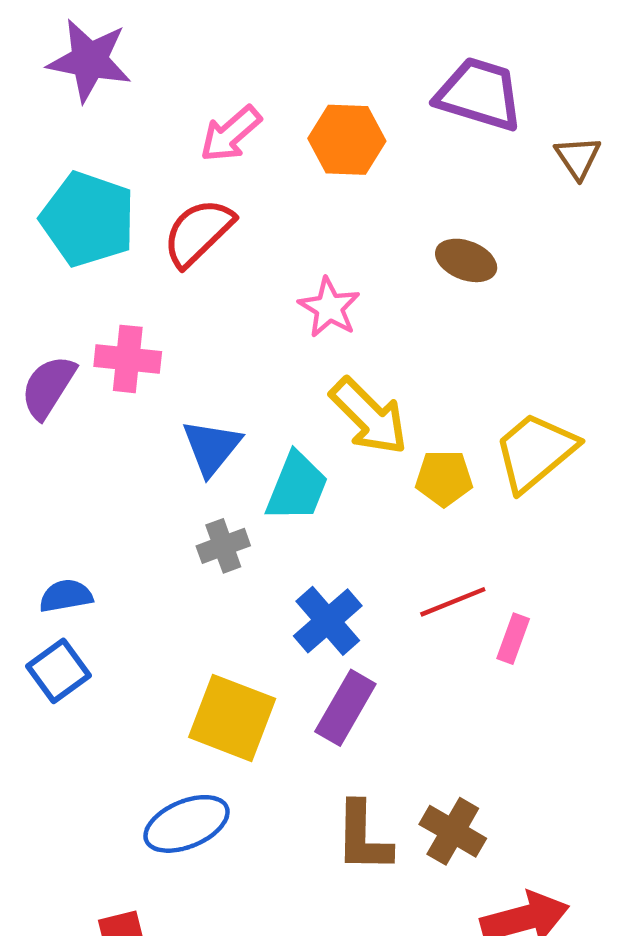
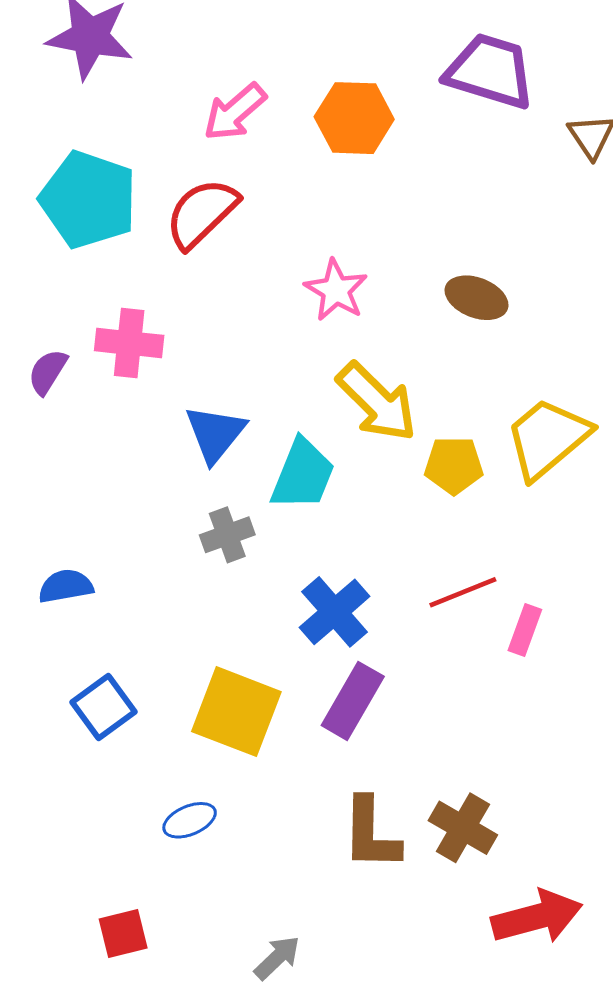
brown ellipse: (466, 260) -> (476, 298), moved
purple semicircle: (48, 387) -> (48, 372), size x0.7
blue square: (59, 671) -> (103, 707), moved
blue ellipse: (187, 824) -> (190, 820), size x0.6

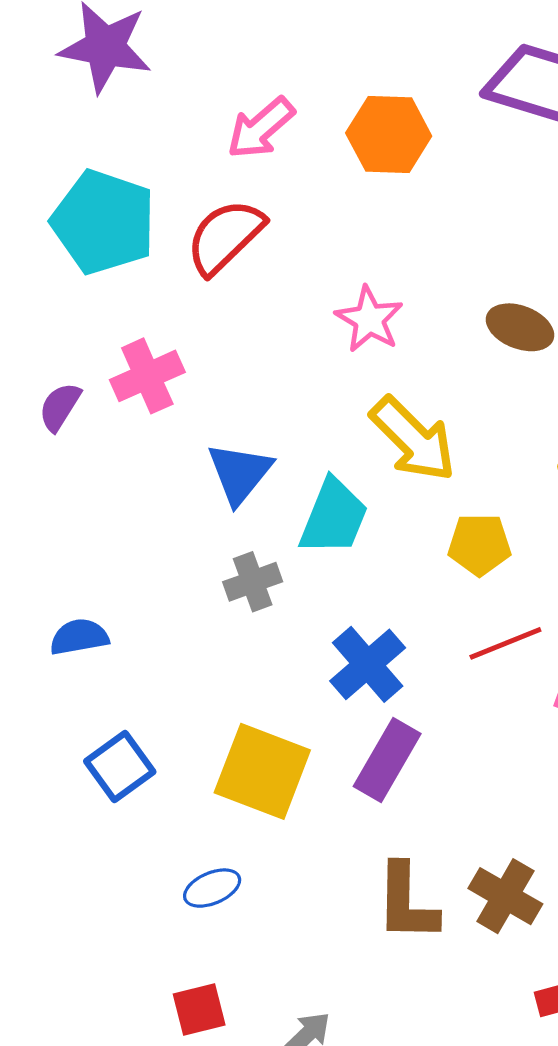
pink cross: (129, 343) -> (147, 376), turned -30
yellow pentagon: (454, 465) -> (479, 544), moved
red square: (123, 934) -> (199, 1010), moved

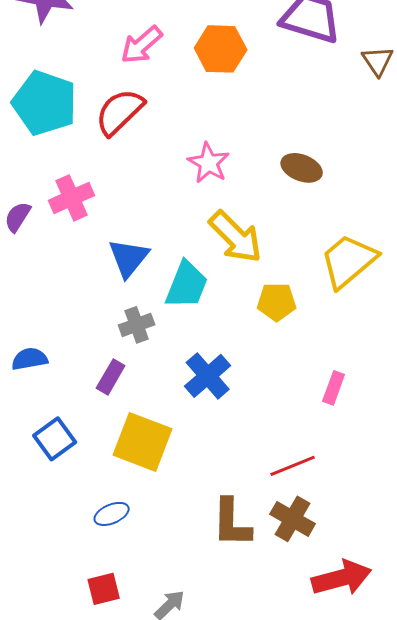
red line: (505, 643) -> (293, 466), moved
purple rectangle: (387, 760) -> (111, 377), moved, size x0.7

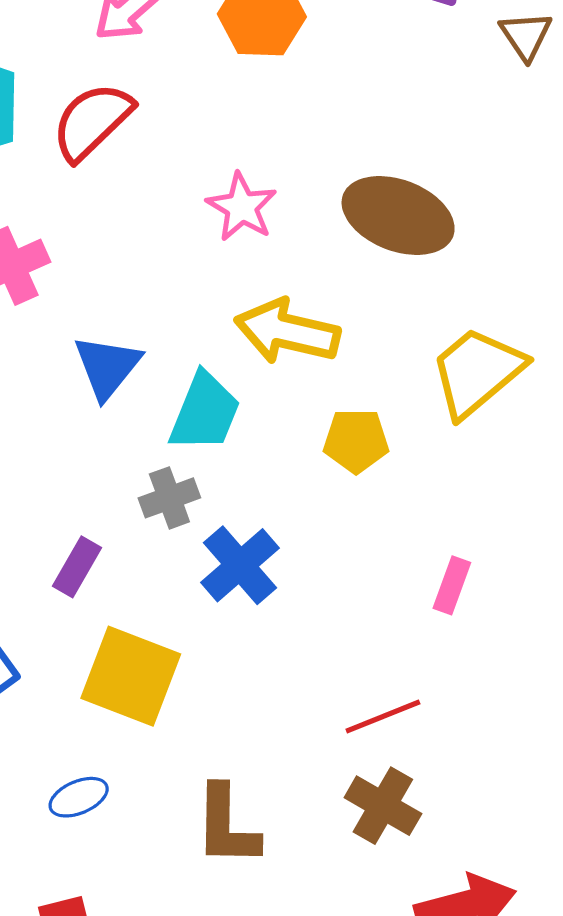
brown ellipse: (302, 168) -> (398, 215), size x1.6
yellow arrow: (236, 237) -> (287, 331), turned 148
gray cross: (137, 325) -> (169, 498), moved
brown L-shape: (232, 523) -> (227, 826), moved

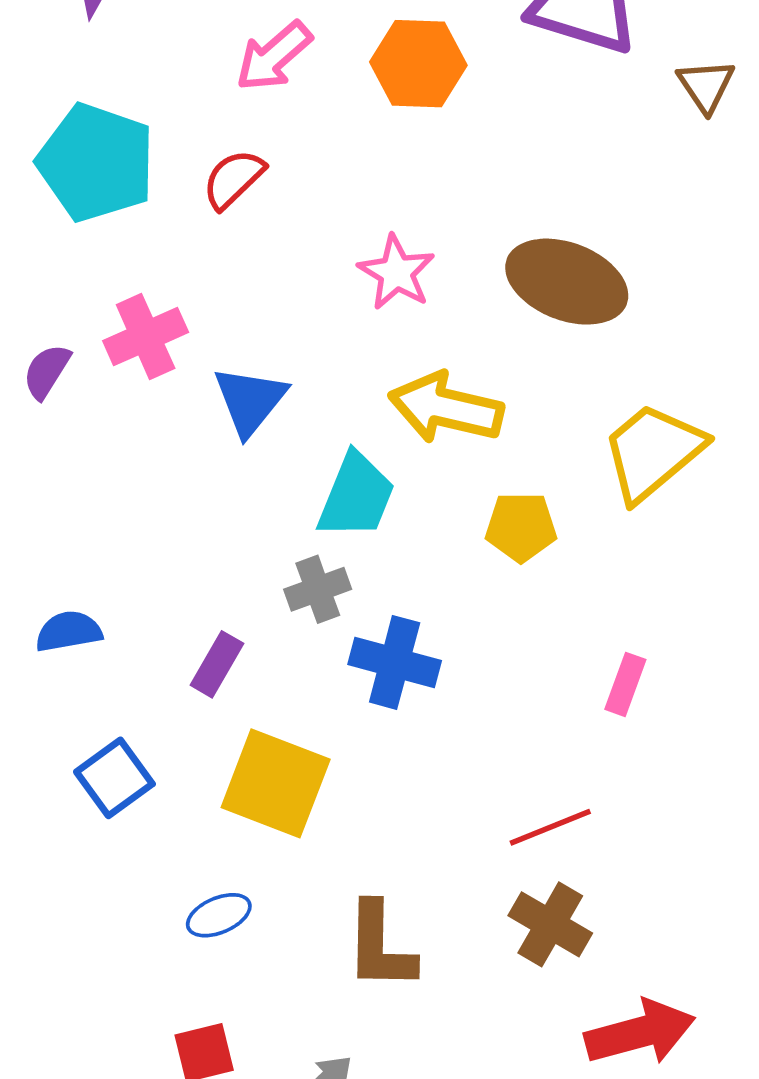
red semicircle: (92, 121) -> (233, 179), size x0.7
blue triangle: (107, 367) -> (250, 401), moved
blue cross: (240, 565) -> (395, 662), turned -34

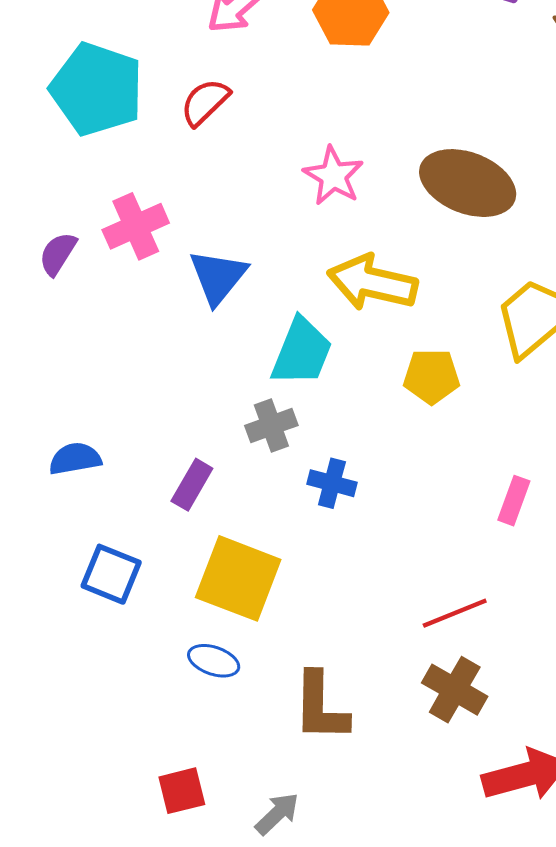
blue cross: (395, 662) -> (332, 483), size x0.7
blue square: (114, 778) -> (111, 574), turned -32
blue ellipse: (219, 915) -> (214, 661), moved, turned 42

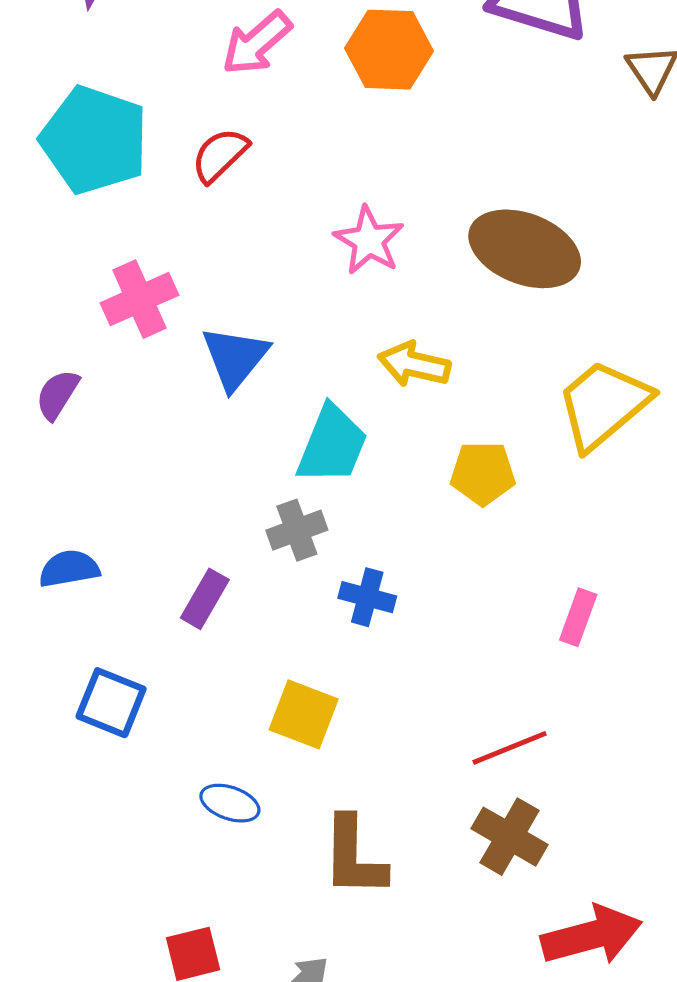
purple semicircle: (58, 254) -> (57, 395), moved
yellow arrow: (372, 283) -> (414, 364), size x0.7
yellow square: (238, 578) -> (304, 714), moved, size x0.7

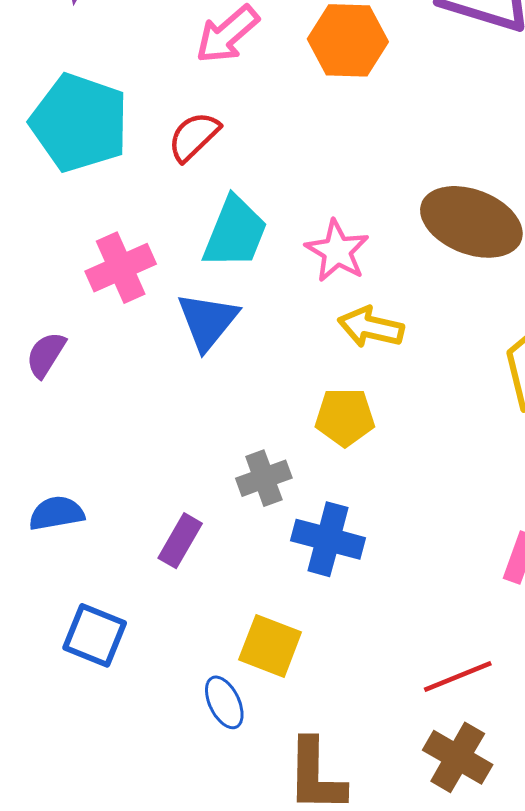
pink star: (369, 240) -> (337, 251), moved
cyan trapezoid: (332, 445) -> (235, 233), moved
yellow pentagon: (483, 473) -> (345, 417), moved
blue cross: (367, 597) -> (328, 539), size x1.4
blue ellipse: (230, 803) -> (224, 702), moved, turned 45

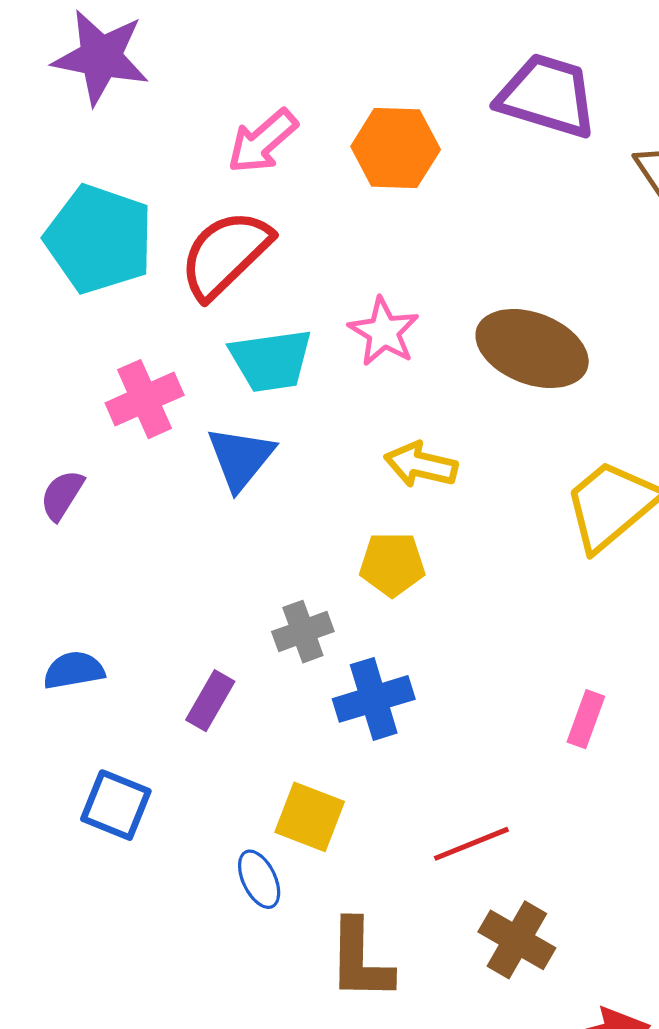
red semicircle: (194, 136) -> (225, 254), size x1.6
cyan trapezoid: (235, 233) -> (271, 360), turned 60
pink star: (337, 251) -> (384, 332), moved
blue cross: (328, 539) -> (374, 699), turned -32
red line: (458, 676) -> (471, 844), moved

